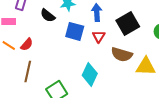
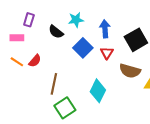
blue square: (75, 31) -> (83, 48), turned 30
brown line: (28, 71) -> (54, 84), moved

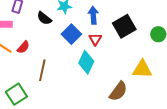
brown semicircle: (130, 71) -> (118, 91), moved, turned -70
cyan diamond: (98, 91) -> (86, 62), moved
green square: (65, 108) -> (16, 94), moved

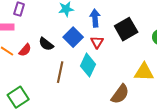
black semicircle: (44, 18) -> (46, 44), moved
brown line: (42, 70) -> (60, 72), moved

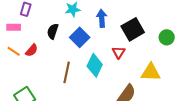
red triangle: (97, 42) -> (119, 52), moved
black semicircle: (46, 44) -> (53, 31), moved, turned 70

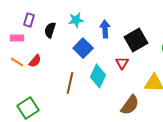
black semicircle: (53, 31) -> (50, 30), moved

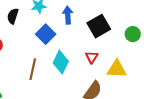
red triangle: (122, 63) -> (92, 57), moved

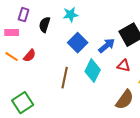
blue arrow: (68, 15) -> (107, 46), moved, turned 54
red triangle: (92, 57) -> (124, 66), turned -48

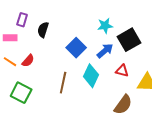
cyan star: (71, 15) -> (105, 26), moved
green square: (23, 103) -> (21, 93), moved, turned -30

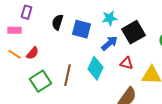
black semicircle: (43, 30) -> (58, 22), moved
blue square: (76, 48) -> (82, 29), moved, turned -30
green square: (21, 93) -> (40, 81), moved, turned 30

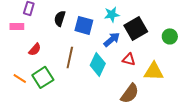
orange line: (14, 54) -> (20, 78), moved
brown line: (68, 75) -> (70, 57), moved

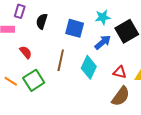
black semicircle: (60, 18) -> (42, 21), moved
red semicircle: (35, 49) -> (26, 52), turned -80
red triangle: (129, 59) -> (120, 72), moved

